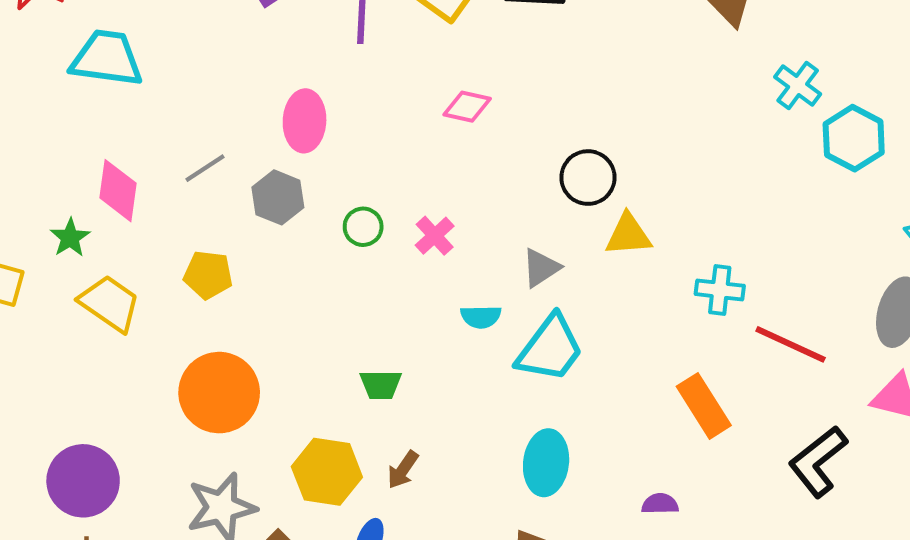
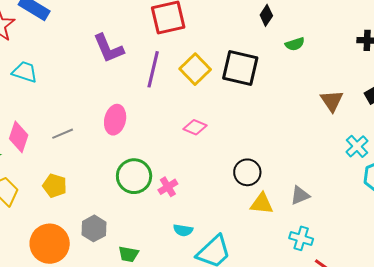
cyan trapezoid: (107, 58) -> (25, 72), size x0.7
gray hexagon: (278, 197) -> (94, 228), moved
green circle: (363, 227) -> (134, 176), size x1.8
gray triangle: (541, 268) -> (300, 195), moved

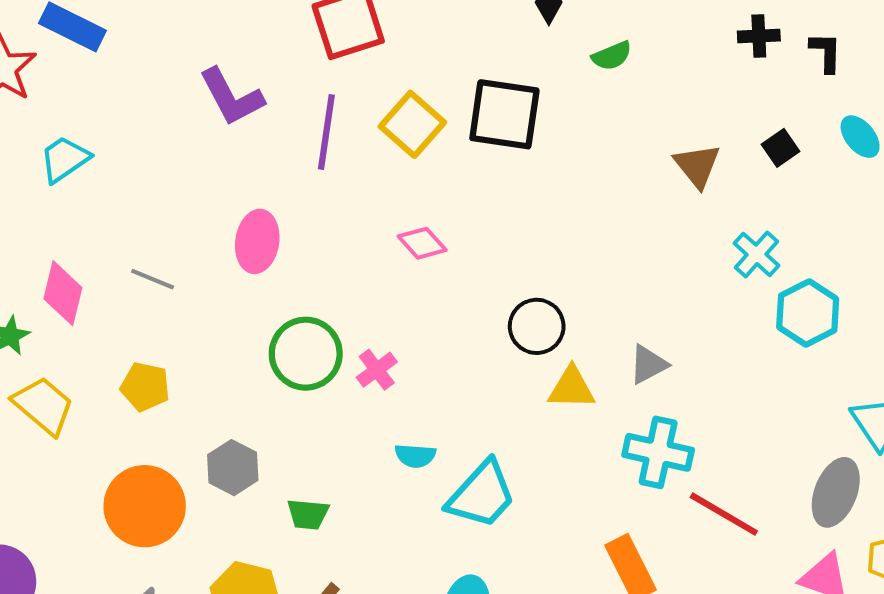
cyan trapezoid: (25, 72) -> (65, 159), turned -48
pink diamond: (195, 127) -> (422, 243), turned 30
gray line: (63, 134) -> (153, 279), turned 50
cyan cross: (301, 238) -> (658, 452), size x1.4

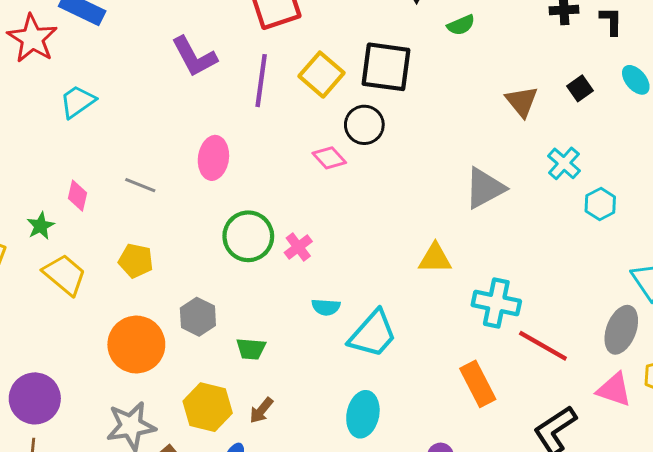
pink diamond: (63, 293) -> (77, 196), size x0.7
cyan hexagon: (808, 313) -> (600, 204), size x0.7
black circle: (537, 326) -> (364, 125), moved
gray triangle: (648, 364) -> (485, 188), moved, size x1.5

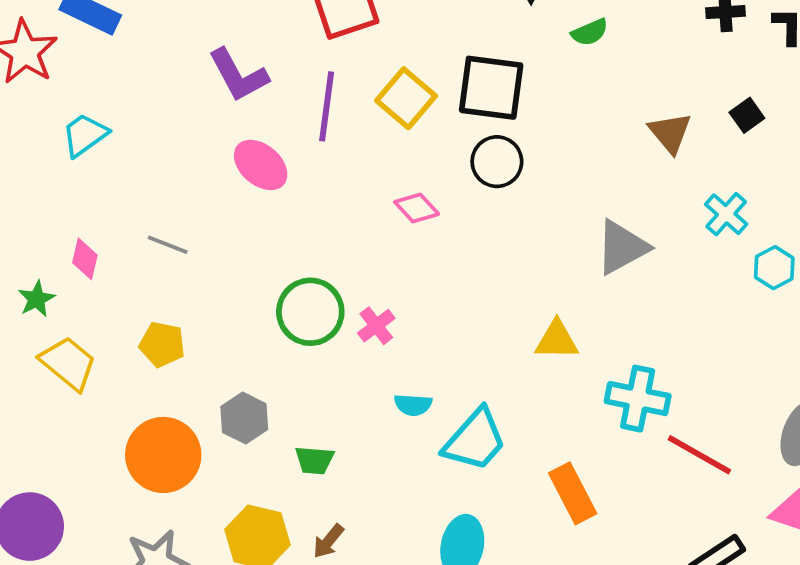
black circle: (364, 125) -> (497, 162), moved
pink ellipse: (213, 158) -> (261, 165), moved, turned -57
orange rectangle: (478, 384) -> (573, 493), moved

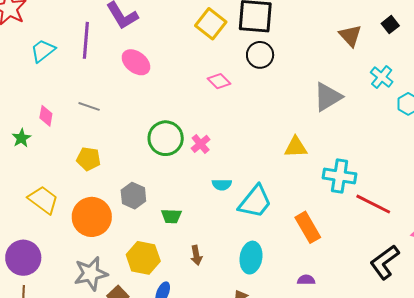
purple line: (327, 106) -> (86, 40), moved
yellow trapezoid: (68, 363) -> (43, 200), moved
brown arrow: (328, 541) -> (196, 255), moved, turned -48

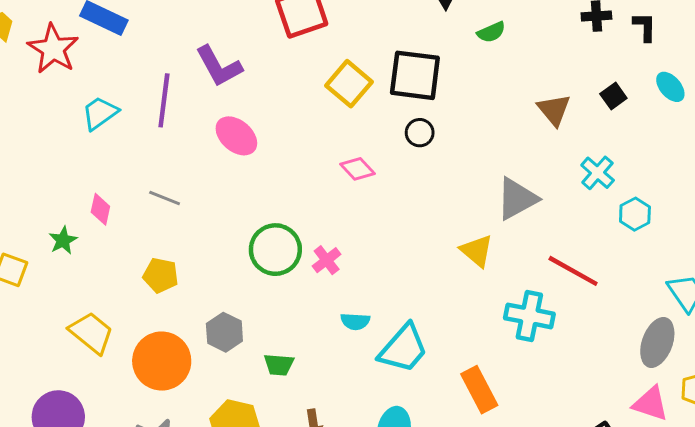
black circle: (260, 55) -> (420, 133), size x0.7
yellow triangle: (296, 147) -> (477, 251), moved, turned 40
red line: (373, 204) -> (573, 271), moved

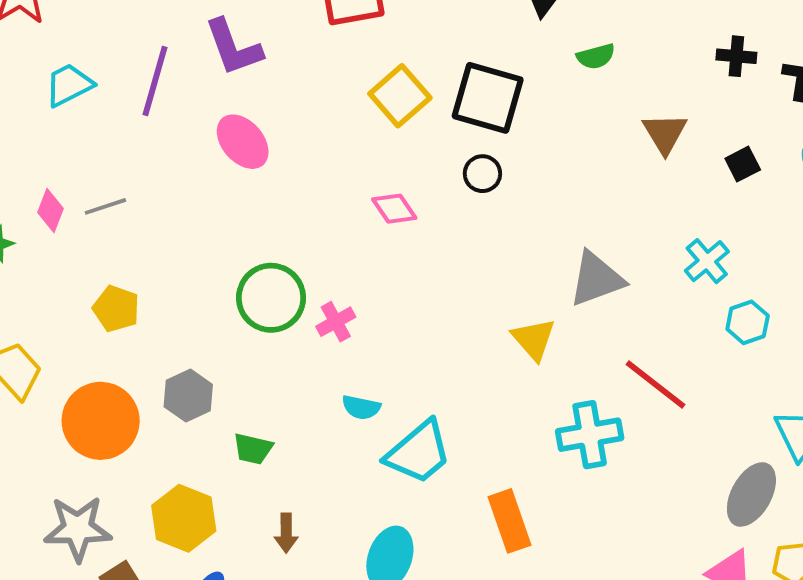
brown triangle: (554, 110) -> (665, 133), moved
gray line: (165, 198) -> (105, 206), moved, turned -48
cyan cross: (529, 316) -> (590, 435), turned -30

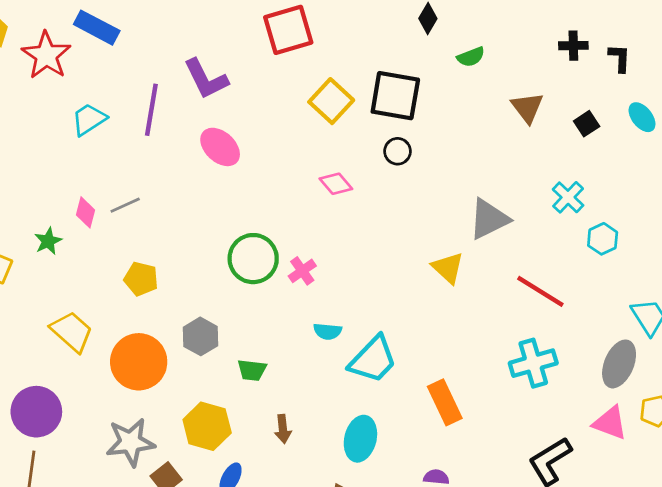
cyan cross: (590, 435) -> (533, 363), moved

